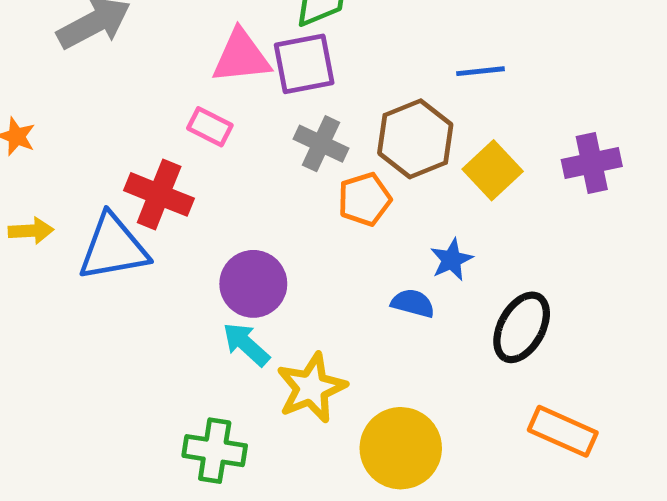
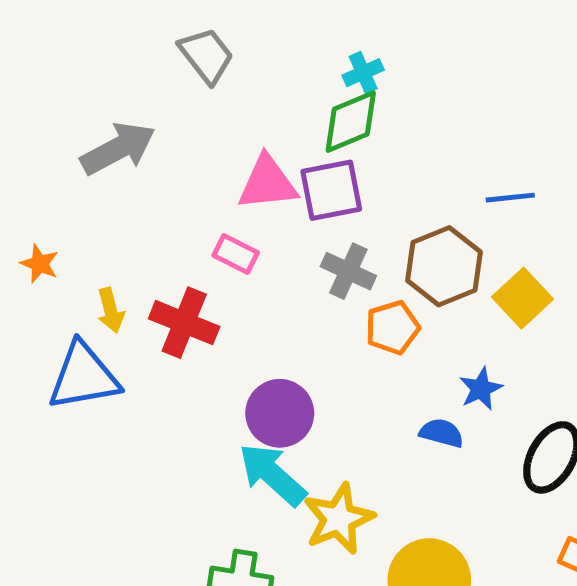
yellow arrow: (31, 231) -> (111, 310), moved, turned 78
blue triangle: (113, 248) -> (84, 377), moved
cyan arrow: (246, 344) -> (272, 475), size x1.4

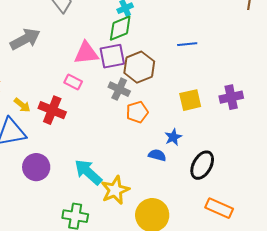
blue line: (510, 198) -> (187, 44), moved
brown hexagon: (444, 266) -> (139, 67), moved
yellow square: (522, 298) -> (190, 100), turned 30
yellow arrow: (111, 310) -> (22, 105), turned -36
purple circle: (280, 413) -> (36, 167), moved

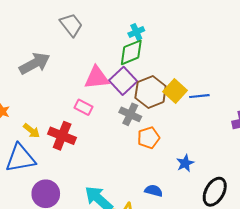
blue line: (187, 44) -> (199, 96), moved
purple square: (112, 56) -> (123, 81), turned -32
yellow square: (190, 100) -> (175, 91), moved, turned -35
blue semicircle: (157, 155) -> (154, 191), moved

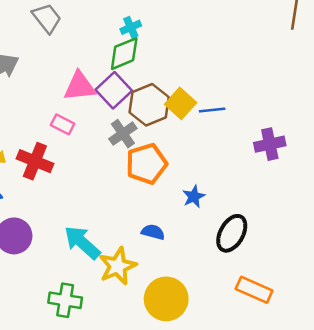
gray cross: (130, 114) -> (123, 134), turned 30
orange pentagon: (149, 138) -> (146, 164), size x1.4

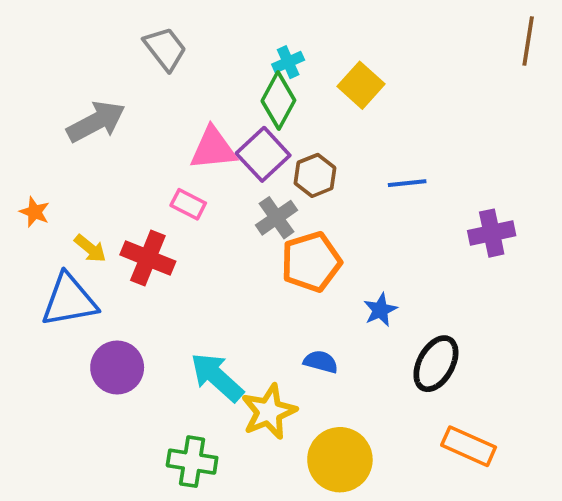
green diamond: (124, 54) -> (278, 101), turned -39
yellow square: (181, 103) -> (361, 85), moved
brown hexagon: (149, 105) -> (315, 175), size x0.7

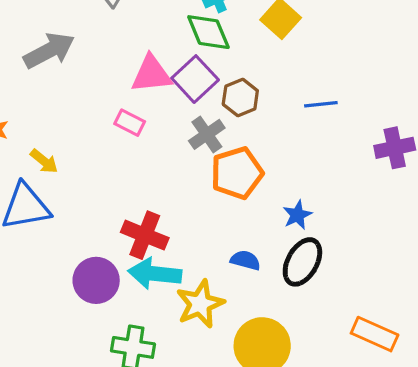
green diamond: (278, 101) -> (208, 32), turned -51
red cross: (148, 258) -> (145, 235), moved
black ellipse: (436, 364) -> (302, 262), moved
purple circle: (117, 367) -> (96, 280), moved
cyan arrow: (217, 377) -> (155, 274), turned -36

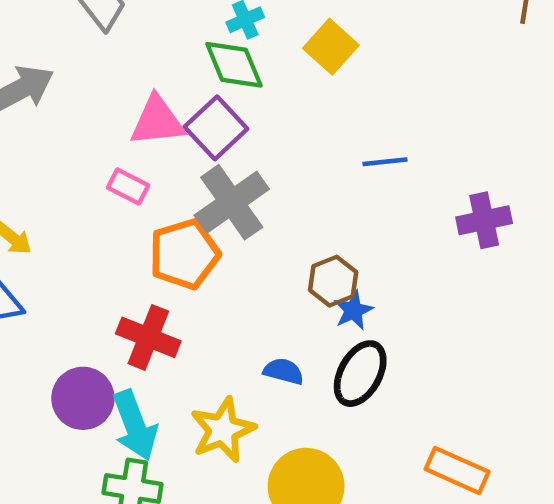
brown hexagon: (240, 98) -> (333, 281), moved
gray cross: (207, 134) -> (232, 202), size x1.5
orange pentagon: (237, 173) -> (184, 254), moved
cyan arrow: (155, 274) -> (135, 425), moved, turned -117

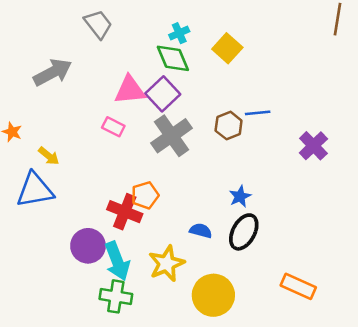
purple cross: (484, 220) -> (313, 146), turned -32
orange pentagon: (184, 254) -> (145, 195), moved, size x0.7
brown hexagon: (333, 281) -> (229, 126), moved

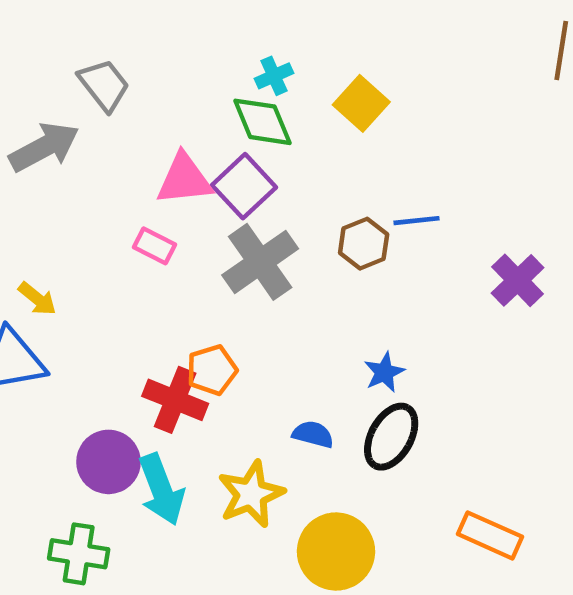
gray trapezoid: (98, 24) -> (104, 85), moved
green cross: (116, 296) -> (79, 554), moved

